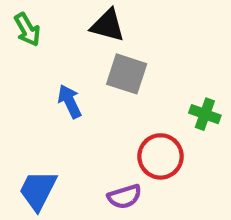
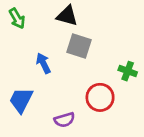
blue trapezoid: (38, 190) -> (21, 100), moved
purple semicircle: (125, 197) -> (64, 120), moved

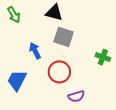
red circle: (100, 97) -> (59, 72), moved
purple semicircle: (64, 120) -> (76, 96), moved

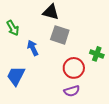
green arrow: (14, 15) -> (13, 28), moved
red circle: (59, 72) -> (74, 68), moved

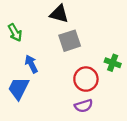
gray square: (60, 35) -> (70, 41), turned -36
blue arrow: (33, 48) -> (31, 64), moved

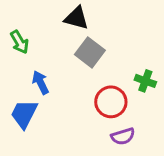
gray square: (70, 41) -> (90, 52), turned -35
purple semicircle: (84, 106) -> (123, 136), moved

